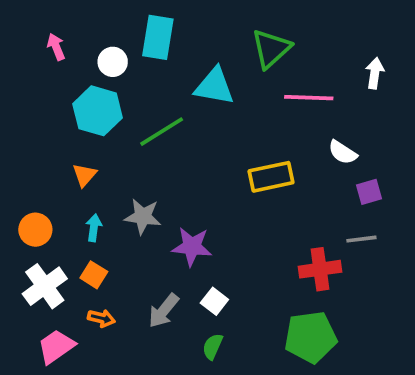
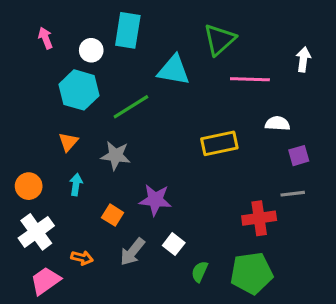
white semicircle: (343, 152) -> (277, 124), turned 150
gray star: (143, 216) -> (116, 156), moved
orange square: (94, 275) -> (113, 215), moved
green semicircle: (213, 346) -> (200, 272), moved

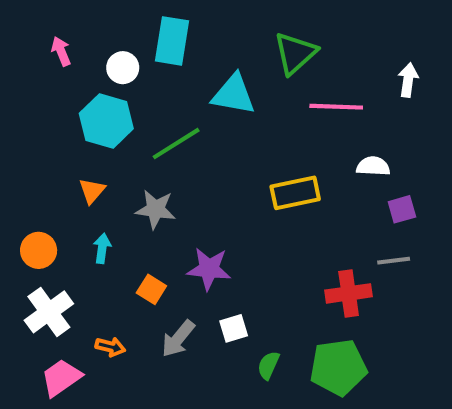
white square: (174, 244) -> (234, 328), turned 35

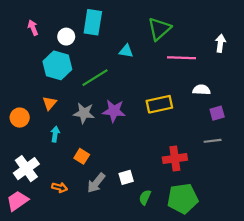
cyan triangle: (234, 94) -> (126, 51), size x0.6
orange circle: (39, 250) -> (20, 118), moved
purple star: (209, 269) -> (114, 111), moved
red cross: (349, 293) -> (175, 159), moved
pink trapezoid: (61, 378) -> (17, 201), moved

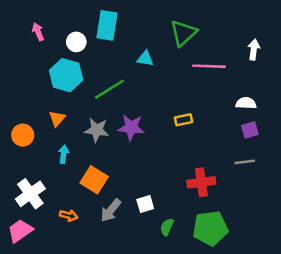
white semicircle: (201, 90) -> (246, 103), moved
yellow rectangle: (159, 104) -> (183, 120), size x0.6
orange square: (82, 156) -> (94, 180), size x1.5

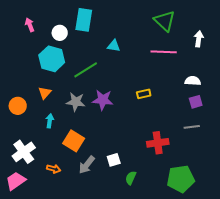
green triangle: (183, 33) -> (165, 21), moved, turned -35
green pentagon: (210, 228) -> (181, 179), moved

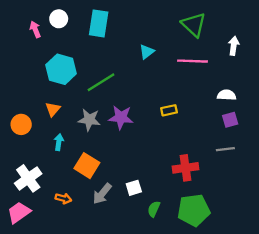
white circle: (60, 33) -> (59, 19), moved
cyan triangle: (114, 46) -> (147, 52), moved, turned -48
green pentagon: (181, 179) -> (194, 210), moved

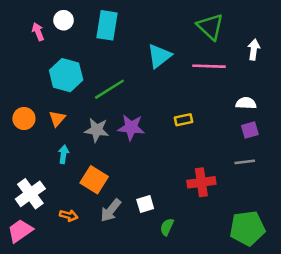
cyan triangle: (147, 52) -> (159, 56), size x1.5
orange circle: (21, 124) -> (24, 118), moved
green pentagon: (194, 210) -> (247, 228), moved

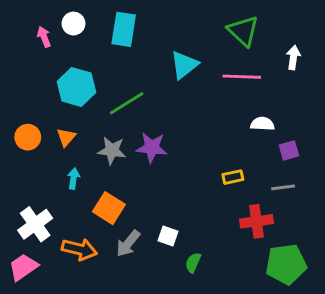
white semicircle: (246, 103) -> (262, 124), moved
yellow rectangle: (183, 120) -> (233, 177), moved
red cross: (201, 182) -> (257, 221), moved
white square: (145, 204) -> (168, 236), turned 36
orange arrow: (69, 215) -> (79, 249), size x1.6

